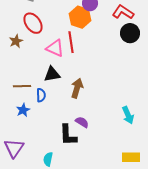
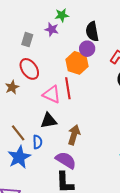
brown line: (22, 86) -> (18, 133), turned 54
blue star: (23, 110) -> (19, 157), size x1.6
purple semicircle: (82, 122) -> (66, 160), moved, size x1.5

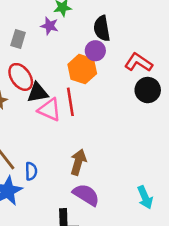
black triangle: (49, 121) -> (38, 93), moved
purple semicircle: (66, 160) -> (86, 195), moved

